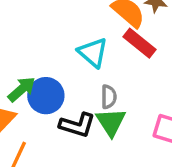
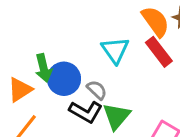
green arrow: (22, 89) -> (44, 68), turned 104
gray semicircle: (109, 97) -> (97, 90), moved, turned -60

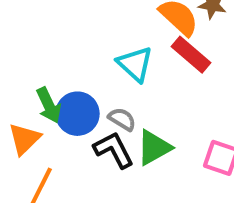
black L-shape: (86, 112) -> (114, 150), turned -136
green triangle: (117, 116) -> (154, 148), turned 32

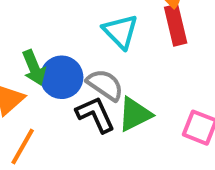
red rectangle: (191, 55) -> (176, 25), turned 33
gray semicircle: (122, 119) -> (105, 85), size x1.4

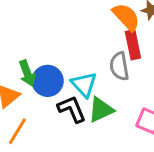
cyan triangle: (120, 32) -> (84, 85), moved
gray semicircle: (105, 85) -> (119, 66), moved, turned -136

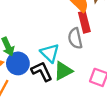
blue circle: (48, 81) -> (18, 63), moved

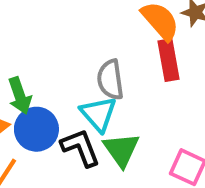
gray semicircle: (75, 38) -> (110, 80), moved
green triangle: (63, 71) -> (121, 150), turned -42

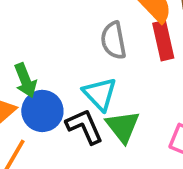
gray semicircle: (110, 80) -> (113, 40), moved

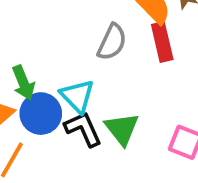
gray semicircle: (113, 40) -> (112, 42), turned -144
cyan triangle: (100, 94) -> (77, 96), moved

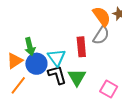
gray semicircle: (112, 42) -> (101, 35), moved
red rectangle: (162, 42) -> (81, 47), moved

